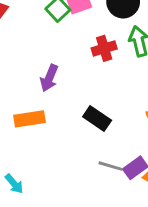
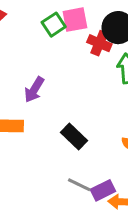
red cross: (104, 48) -> (99, 43), moved, turned 30

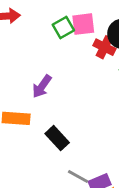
black rectangle: (74, 137) -> (57, 138), moved

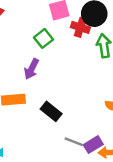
green square: (63, 27) -> (44, 38), moved

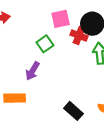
black rectangle: (51, 111) -> (74, 111), moved

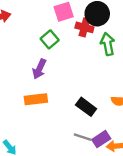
orange rectangle: (15, 98) -> (36, 99), moved

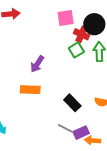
green square: (50, 39) -> (76, 50), moved

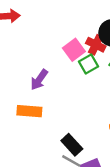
pink square: (66, 18) -> (74, 50), moved, turned -30
black rectangle: (72, 103) -> (72, 145), moved

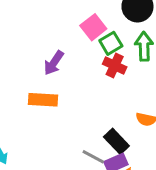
red cross: (96, 45) -> (115, 65), moved
black rectangle: (72, 145) -> (116, 141), moved

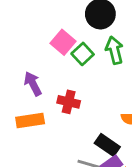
purple arrow: (54, 63) -> (33, 84), turned 130
red cross: (115, 65) -> (69, 102), moved

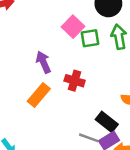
green square: (83, 54) -> (90, 38), turned 30
orange rectangle: (30, 120) -> (39, 95), turned -45

